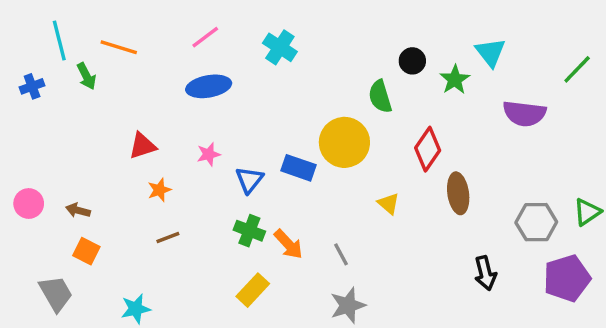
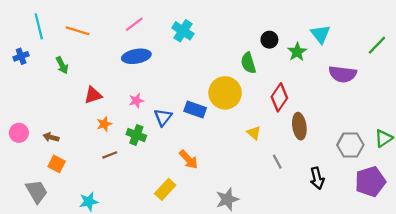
green arrow: (86, 76) -> (62, 65), moved
green cross: (249, 231) -> (136, 135), moved
gray line: (341, 254) -> (277, 162), moved

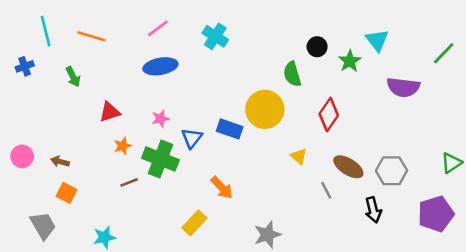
brown ellipse: (299, 126) -> (348, 167), moved, turned -50
green cross: (136, 135) -> (160, 159), size x1.5
gray hexagon: (350, 145) -> (391, 171), moved

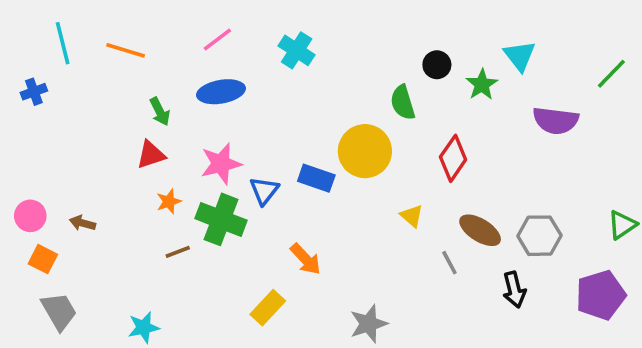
green arrow: (73, 77) -> (160, 112), moved
pink star: (160, 119) -> (221, 164), size x1.6
orange square: (66, 193) -> (43, 259), moved

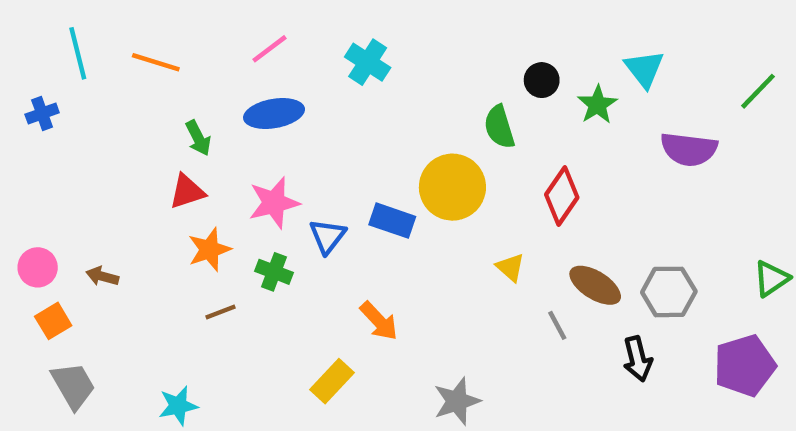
orange star: (169, 201) -> (209, 250), size x1.4
green cross: (221, 219) -> (274, 272), size x0.6
orange square: (43, 259) -> (53, 321), turned 32

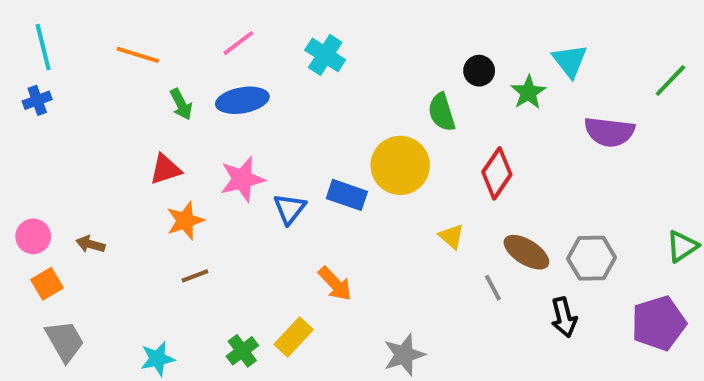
cyan line: (78, 53) -> (43, 47), moved
green arrow: (198, 138) -> (181, 104), moved
green cross: (274, 272) -> (242, 351), moved, turned 32

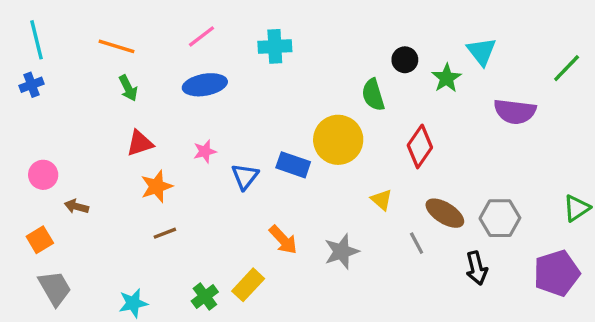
cyan cross: (325, 55) -> (275, 46), turned -36
green arrow: (181, 104) -> (128, 88), moved
pink star: (242, 179) -> (205, 151), size x0.6
pink circle: (33, 236) -> (43, 175), moved
gray star: (404, 355) -> (342, 251), moved

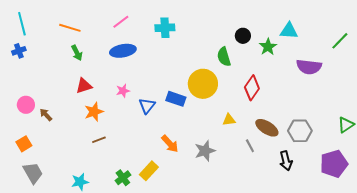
cyan triangle: (482, 51) -> (289, 31), turned -48
yellow triangle: (382, 200) -> (229, 120), turned -48
brown arrow: (76, 206) -> (46, 115), moved, turned 32

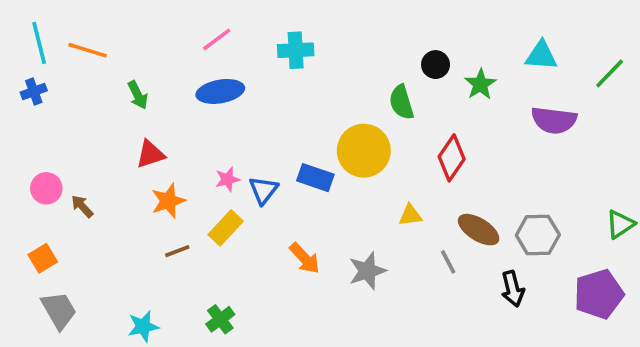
orange line: (70, 28) -> (88, 50), moved
cyan triangle: (289, 31) -> (541, 56), moved
pink star: (123, 91) -> (227, 179), moved
yellow rectangle: (149, 171) -> (226, 228), moved

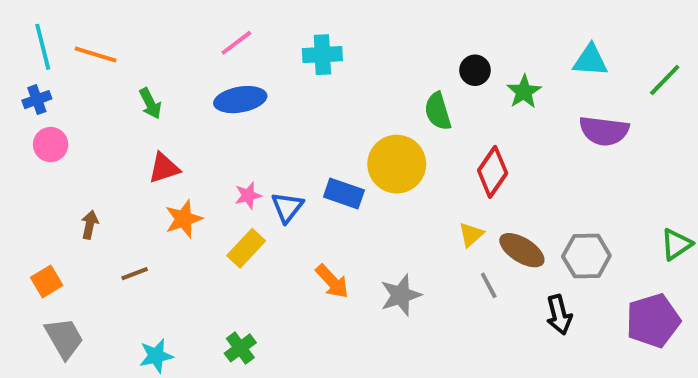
pink circle: (46, 188) -> (51, 145), moved
brown arrow: (82, 206) -> (90, 225), turned 55
yellow triangle: (410, 215) -> (471, 235), moved, turned -35
brown line: (177, 251) -> (135, 274), moved

